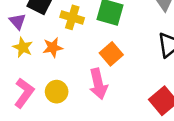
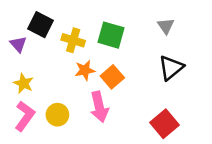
yellow star: (23, 47) -> (23, 83), moved
orange star: (53, 47) -> (85, 70), moved

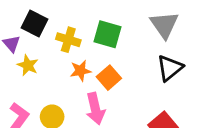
gray triangle: (166, 26) -> (164, 25), size x1.6
yellow star: (23, 83) -> (28, 65), moved

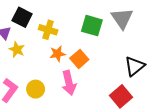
green square: (108, 34) -> (92, 26), moved
black triangle: (170, 68) -> (135, 66), moved

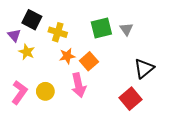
gray triangle: (122, 18) -> (126, 29), moved, size x0.6
green square: (92, 26) -> (101, 28), turned -30

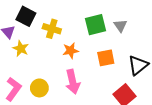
orange star: (67, 56) -> (71, 51), moved
orange square: (89, 61) -> (106, 58), moved, turned 30

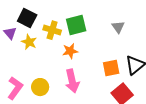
green square: (95, 25) -> (76, 25), moved
yellow star: (21, 49) -> (29, 42), moved
orange square: (106, 58) -> (111, 68), moved

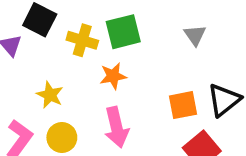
yellow star: (29, 42) -> (50, 95), moved

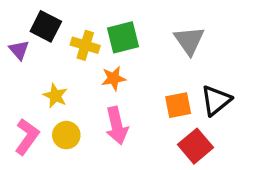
gray triangle: (195, 35) -> (189, 41), size x1.5

